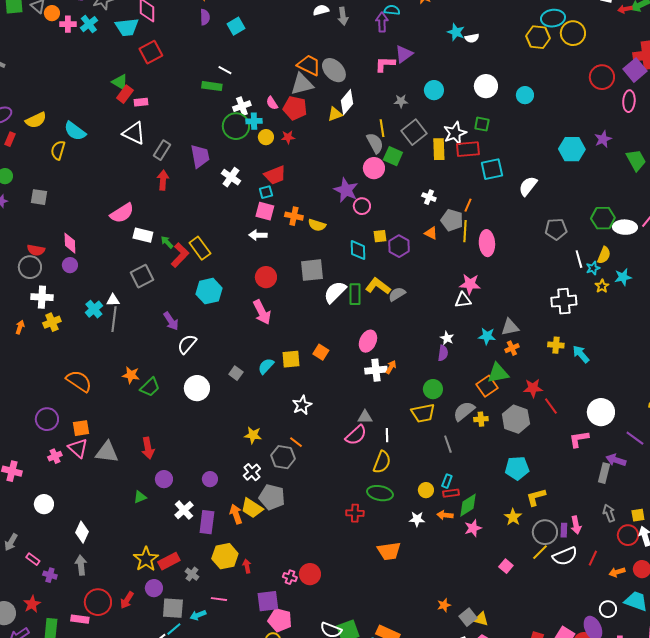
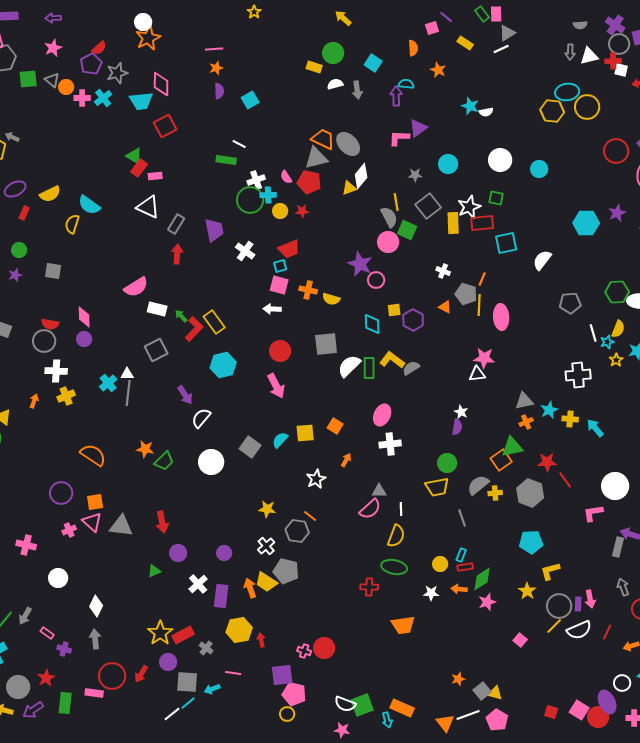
cyan star: (487, 336) -> (549, 410), moved, turned -30
orange arrow: (391, 367) -> (346, 460), moved
gray square: (236, 373) -> (250, 447), size x1.5

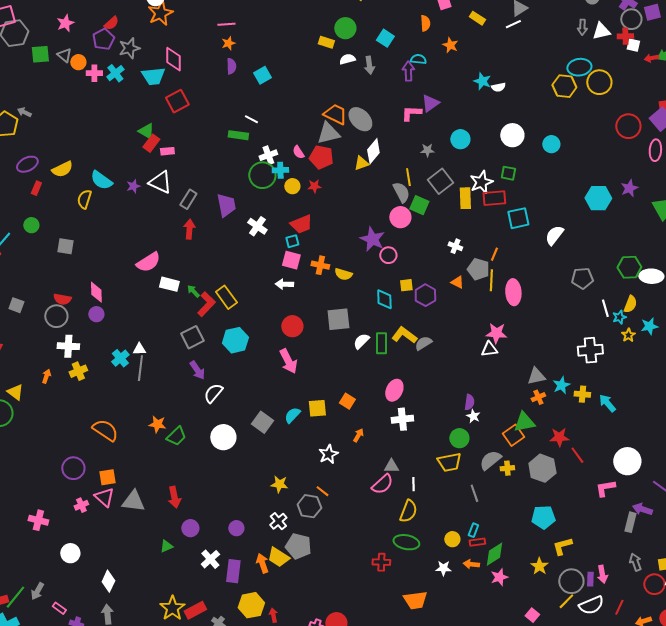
purple star: (15, 275) -> (133, 186), moved
gray square: (156, 350) -> (192, 337), moved
white semicircle: (349, 366) -> (361, 341), size x0.7
white star: (461, 412) -> (473, 416), moved

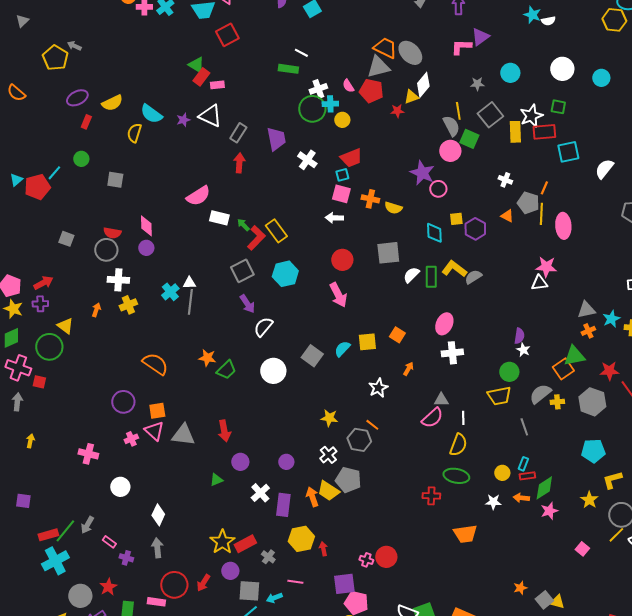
red star: (314, 186) -> (397, 111), moved

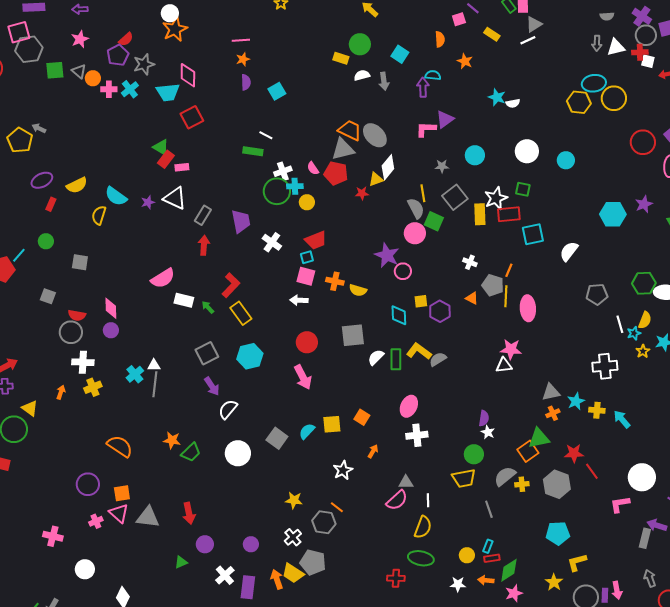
red L-shape: (256, 238) -> (231, 285), moved
gray square: (66, 239) -> (48, 296), moved

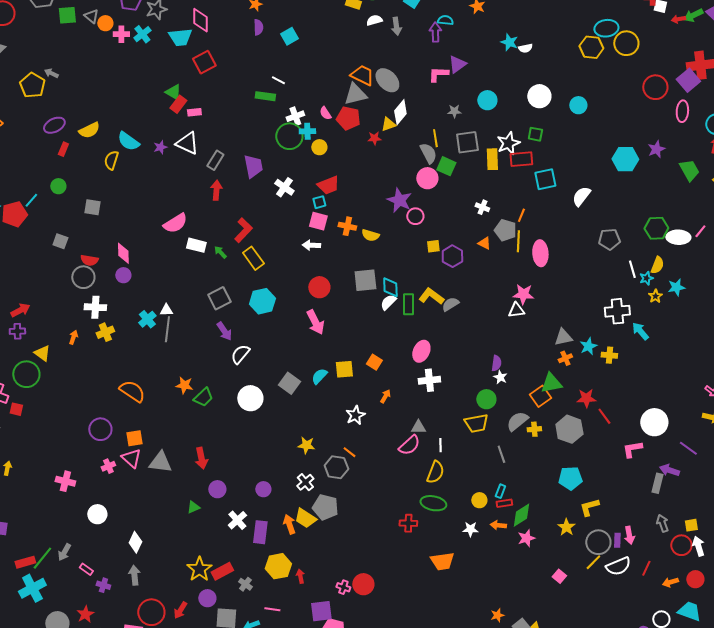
gray square: (455, 197) -> (467, 142), turned 30
cyan diamond: (399, 315) -> (390, 287), moved
cyan arrow: (622, 419) -> (640, 331), moved

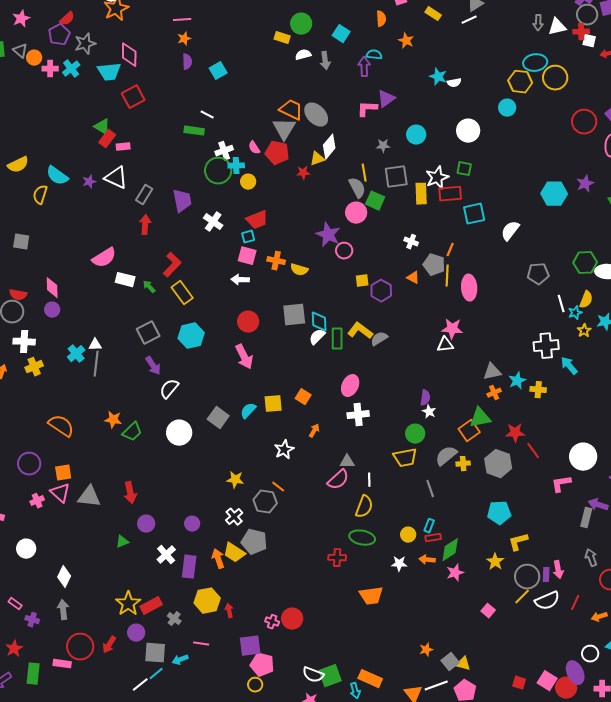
gray triangle: (355, 94) -> (284, 129), turned -45
cyan circle: (578, 105) -> (507, 108), moved

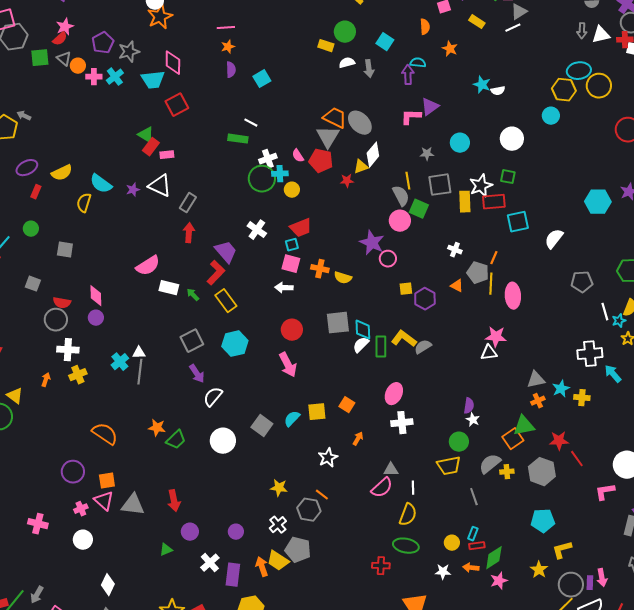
red semicircle: (67, 19) -> (60, 39), moved
purple trapezoid: (182, 201) -> (226, 252), moved, turned -30
white circle: (26, 549) -> (83, 540), moved

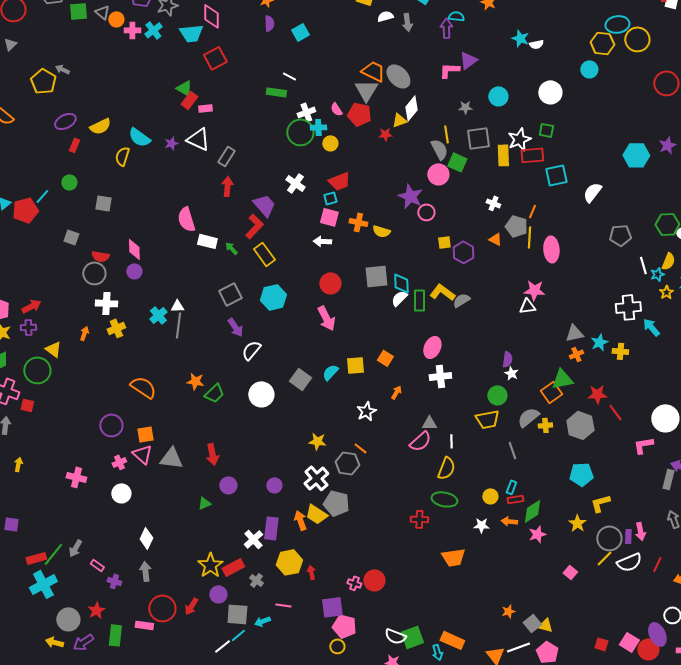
pink semicircle: (148, 266) -> (186, 219), turned 105
white cross: (278, 525) -> (316, 478), size x1.4
white cross: (210, 563) -> (253, 539), moved

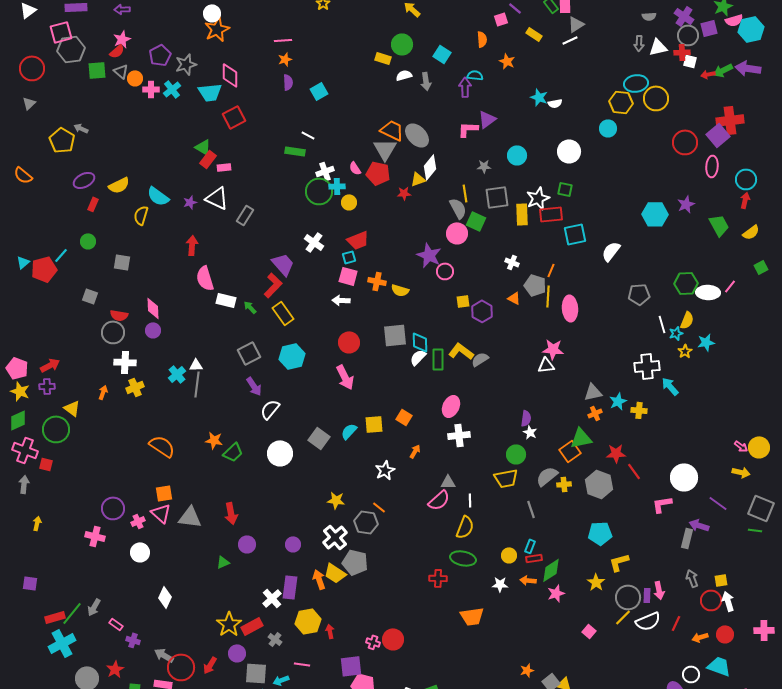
red arrow: (227, 186) -> (192, 245), moved
purple circle: (111, 425) -> (113, 508), moved
gray arrow: (145, 571) -> (164, 655), moved, turned -54

